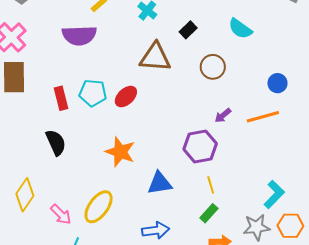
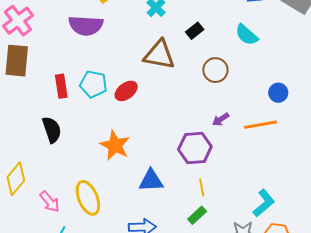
yellow ellipse: (99, 207) -> (88, 198), turned -64

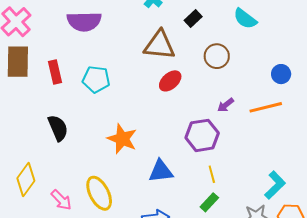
red rectangle: (61, 86) -> (55, 72), moved
red ellipse: (126, 91) -> (170, 81), moved

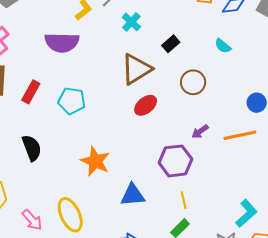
cyan semicircle: (245, 19) -> (223, 46), size x0.7
brown triangle: (160, 45) -> (136, 69), turned -40
red rectangle: (55, 72) -> (31, 92), turned 40

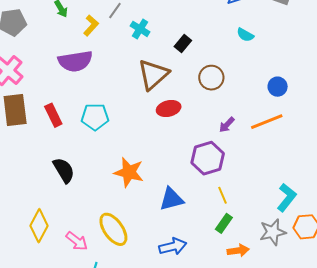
cyan semicircle: (223, 46) -> (245, 35), moved
red rectangle: (31, 92) -> (53, 115), turned -45
red ellipse: (146, 105) -> (169, 108), turned 35

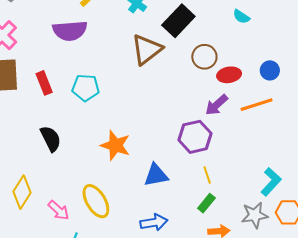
black rectangle: (183, 44) -> (178, 21), size x1.8
red ellipse: (169, 108) -> (229, 75), moved
purple arrow: (227, 125) -> (216, 105), size x1.4

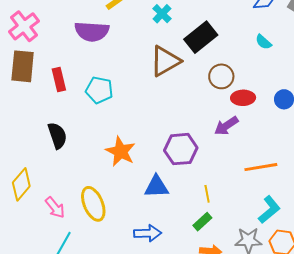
orange line: (257, 105) -> (261, 167), moved
purple hexagon: (195, 137) -> (181, 149), moved

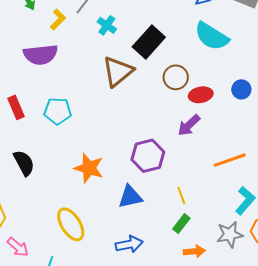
cyan semicircle: (263, 42) -> (212, 36), size x2.0
pink arrow: (55, 208) -> (18, 247), moved

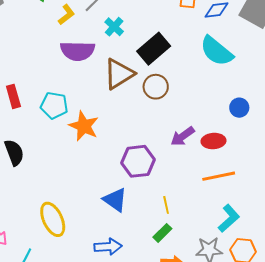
purple semicircle: (41, 55) -> (78, 51), moved
brown circle: (176, 77) -> (156, 87), moved
red ellipse: (201, 95) -> (213, 141), moved
orange star: (89, 168) -> (84, 126), moved
blue triangle: (130, 197) -> (115, 200), turned 40

